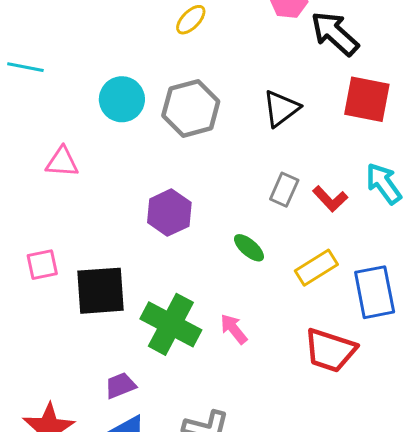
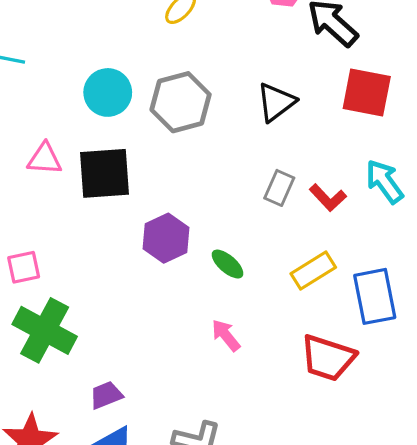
purple hexagon: (169, 213) -> (166, 238), moved
green ellipse: (249, 248) -> (228, 264), moved
black square: (100, 291) -> (105, 173), moved
green cross: (171, 324) -> (45, 330), moved

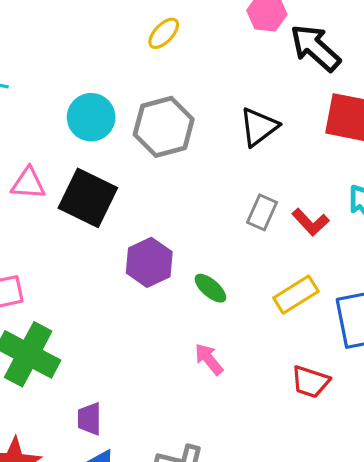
black square: (105, 173) -> (88, 198), turned 30
red trapezoid: (328, 358) -> (310, 382), size x0.7
purple trapezoid: (106, 395) -> (89, 419), turned -68

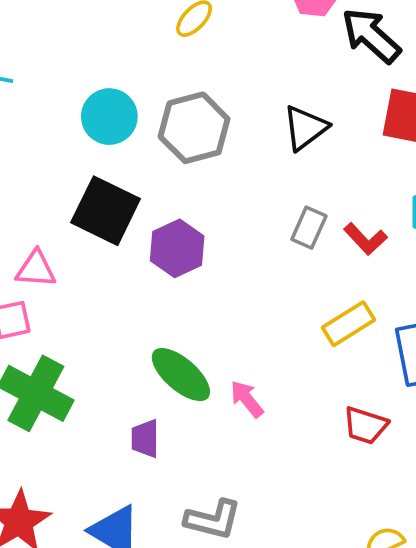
pink triangle: (28, 183) -> (36, 269), moved
purple hexagon: (149, 262) -> (177, 248), moved
green ellipse: (210, 288) -> (181, 375), moved, size x1.6
purple trapezoid: (89, 419) -> (145, 439), moved

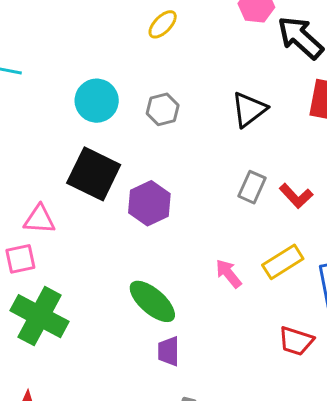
gray hexagon: (194, 128) -> (163, 109), size x0.6
pink arrow: (247, 399) -> (229, 274), moved
purple trapezoid: (145, 439) -> (168, 351), moved

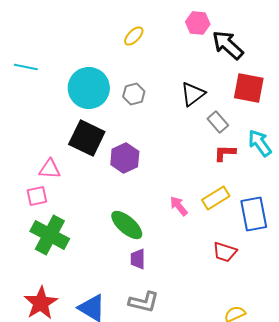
cyan circle: (97, 101) -> (89, 88), size x1.4
gray rectangle: (252, 187) -> (218, 122), moved, turned -65
red L-shape: (296, 196) -> (225, 153), turned 135

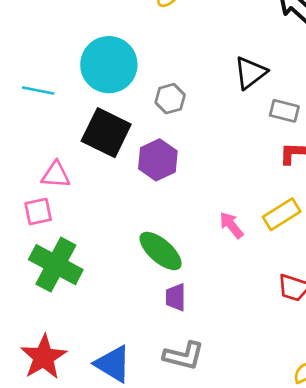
cyan line: (26, 67) -> (38, 90), moved
gray hexagon: (134, 94) -> (170, 99), moved
gray rectangle: (218, 122) -> (284, 111), turned -35

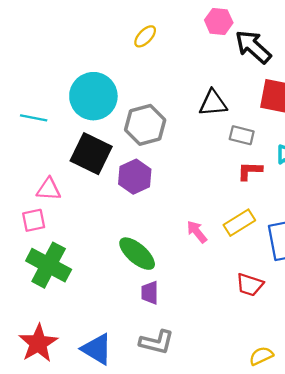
black triangle: (250, 73) -> (213, 103), turned 32
gray hexagon: (170, 99) -> (145, 125), size x1.6

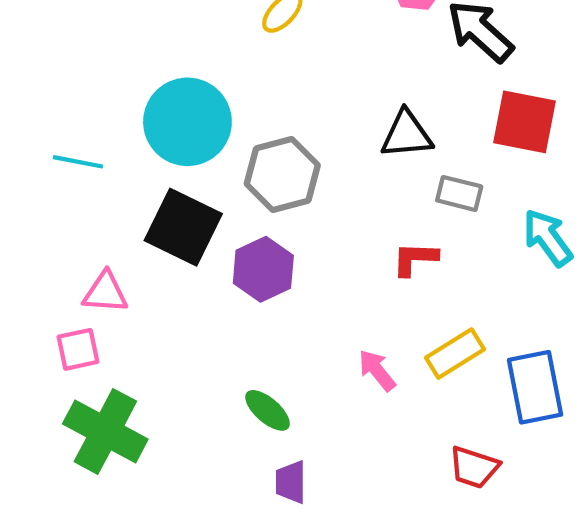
red L-shape: (250, 171) -> (415, 259), moved
green ellipse: (137, 254) -> (268, 410), size x0.7

